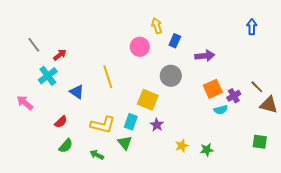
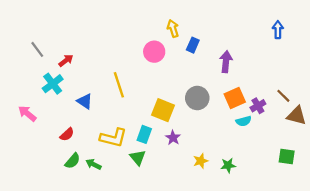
purple arrow: (205, 56) -> (226, 62), turned -78
gray circle: (171, 76) -> (197, 98), moved
green arrow: (97, 155) -> (94, 164), moved

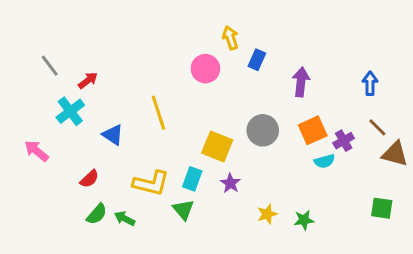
blue arrow: (278, 30) -> (370, 83), moved

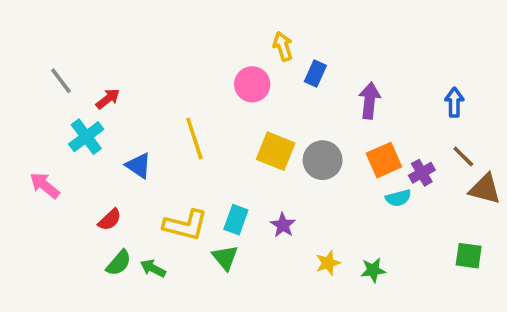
yellow square: (217, 146) -> (276, 151), moved

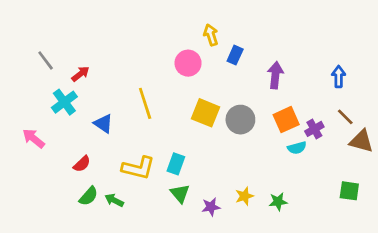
purple star: (283, 225) -> (211, 207), moved, turned 30
green triangle: (225, 258) -> (180, 193), moved

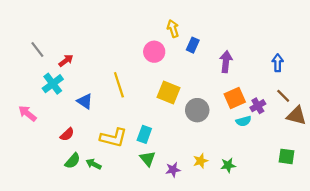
gray circle: (240, 120) -> (197, 110), moved

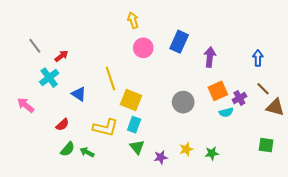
yellow arrow: (173, 29) -> (133, 20), moved
blue rectangle: (193, 45) -> (179, 42), size x1.5
yellow square: (169, 92) -> (131, 100), moved

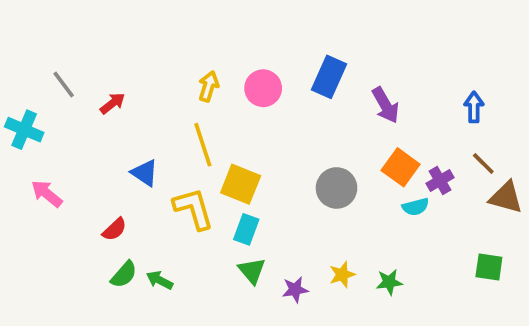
yellow arrow: (133, 20) -> (209, 86), moved, turned 35
purple arrow: (210, 57) -> (385, 105), turned 144
cyan cross: (49, 78) -> (24, 130), moved, turned -30
orange square: (218, 91) -> (401, 167), turned -30
yellow L-shape: (105, 128) -> (194, 209), moved, turned -120

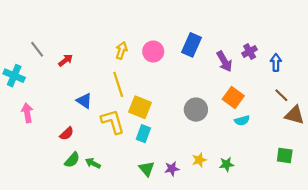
purple cross: (440, 180) -> (250, 51), moved
pink arrow: (47, 194) -> (27, 113), turned 42
green triangle: (252, 271) -> (147, 169), moved

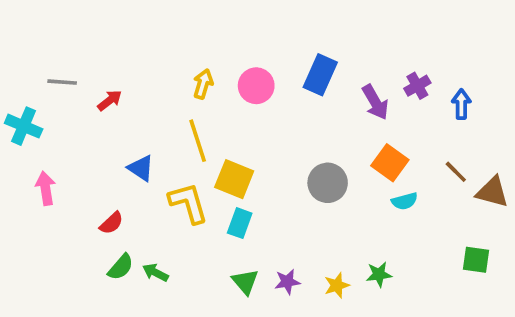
gray line: (37, 49) -> (62, 82), turned -49
brown line: (281, 95) -> (456, 172), moved
yellow star: (199, 160) -> (337, 285), moved

